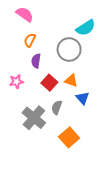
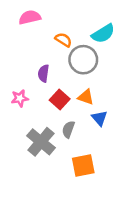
pink semicircle: (25, 14) -> (30, 17), turned -48
orange semicircle: (30, 40) -> (63, 40), moved, turned 96
orange square: (69, 137) -> (83, 165), turned 30

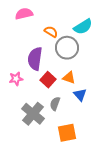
purple semicircle: (43, 73) -> (35, 59), size x1.6

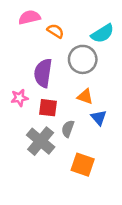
orange semicircle: (51, 32) -> (55, 31), moved
red square: (48, 80) -> (48, 108), moved, turned -35
orange square: (67, 133) -> (83, 165), turned 30

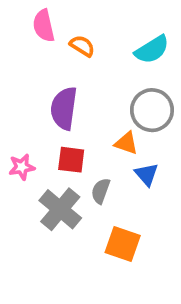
pink semicircle: (29, 17) -> (44, 26), turned -90
gray circle: (83, 59) -> (152, 110), moved
pink star: (20, 98) -> (22, 167), moved

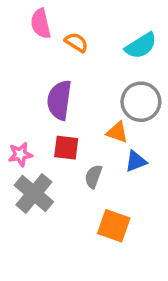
blue triangle: (146, 174) -> (136, 161), turned 50
gray cross: (60, 209) -> (34, 193), moved

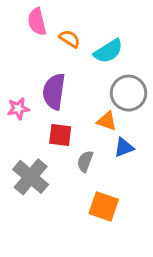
cyan semicircle: (141, 46) -> (108, 51), moved
pink star: (20, 154) -> (18, 109), moved

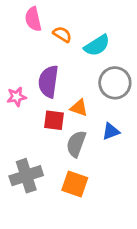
orange triangle: (107, 121) -> (79, 108), moved
gray semicircle: (85, 161) -> (76, 144), size x1.4
gray cross: (31, 177) -> (26, 176), moved, turned 32
orange square: (104, 206) -> (75, 184), moved

